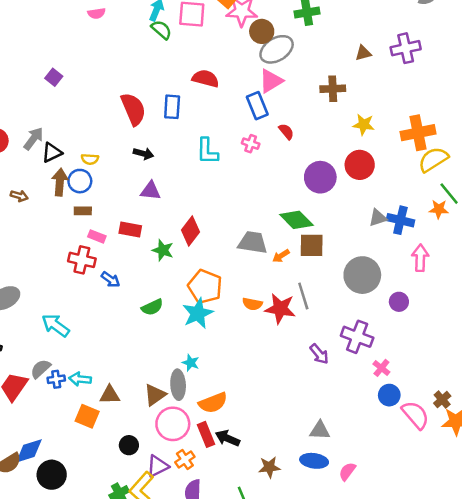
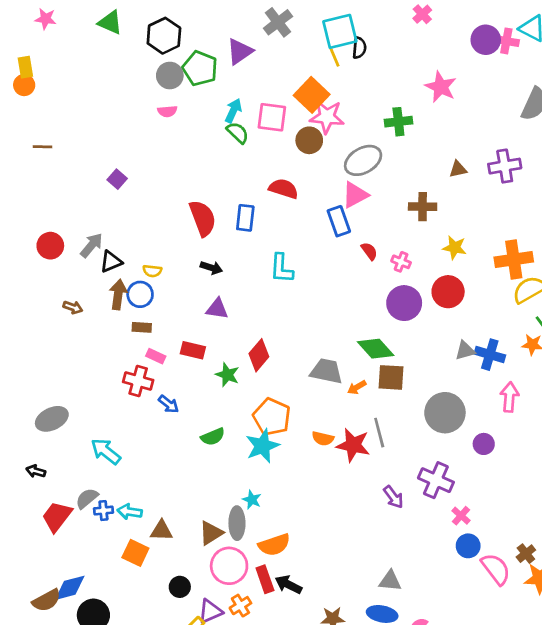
brown circle: (262, 31) -> (309, 140), moved
pink cross: (251, 144) -> (401, 262), moved

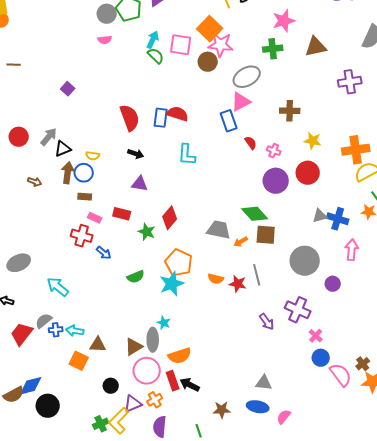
pink star: (441, 87) -> (284, 21), moved, turned 30
brown triangle: (458, 169) -> (316, 47), moved, size x1.6
red semicircle: (284, 189) -> (178, 114), moved
red star: (353, 445) -> (238, 284), size x0.7

